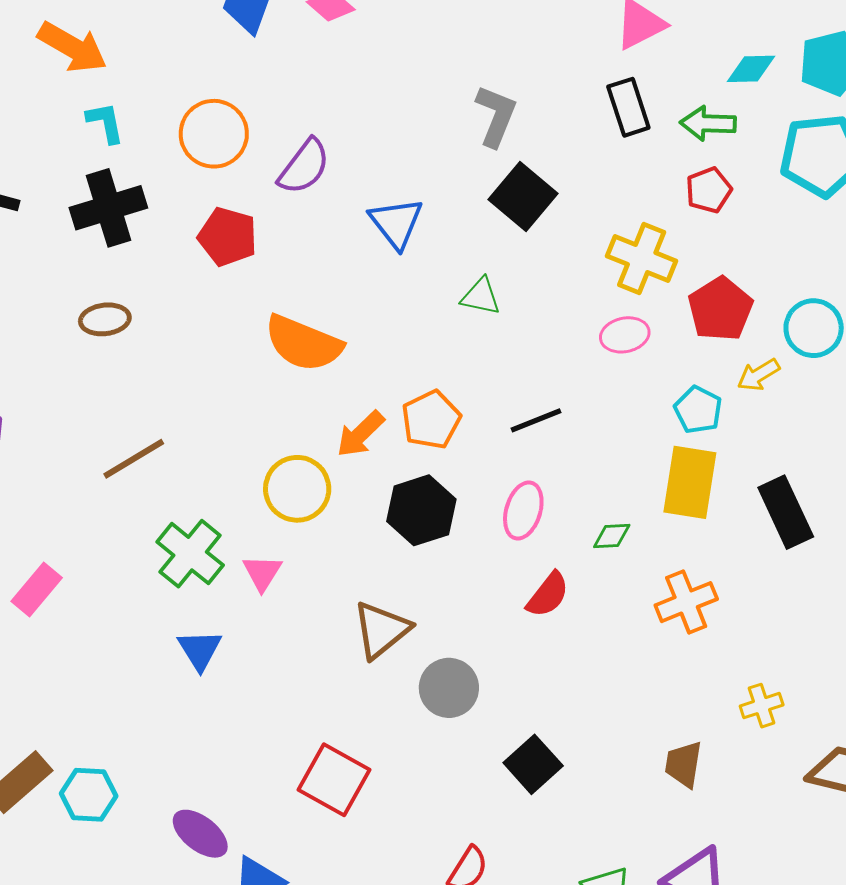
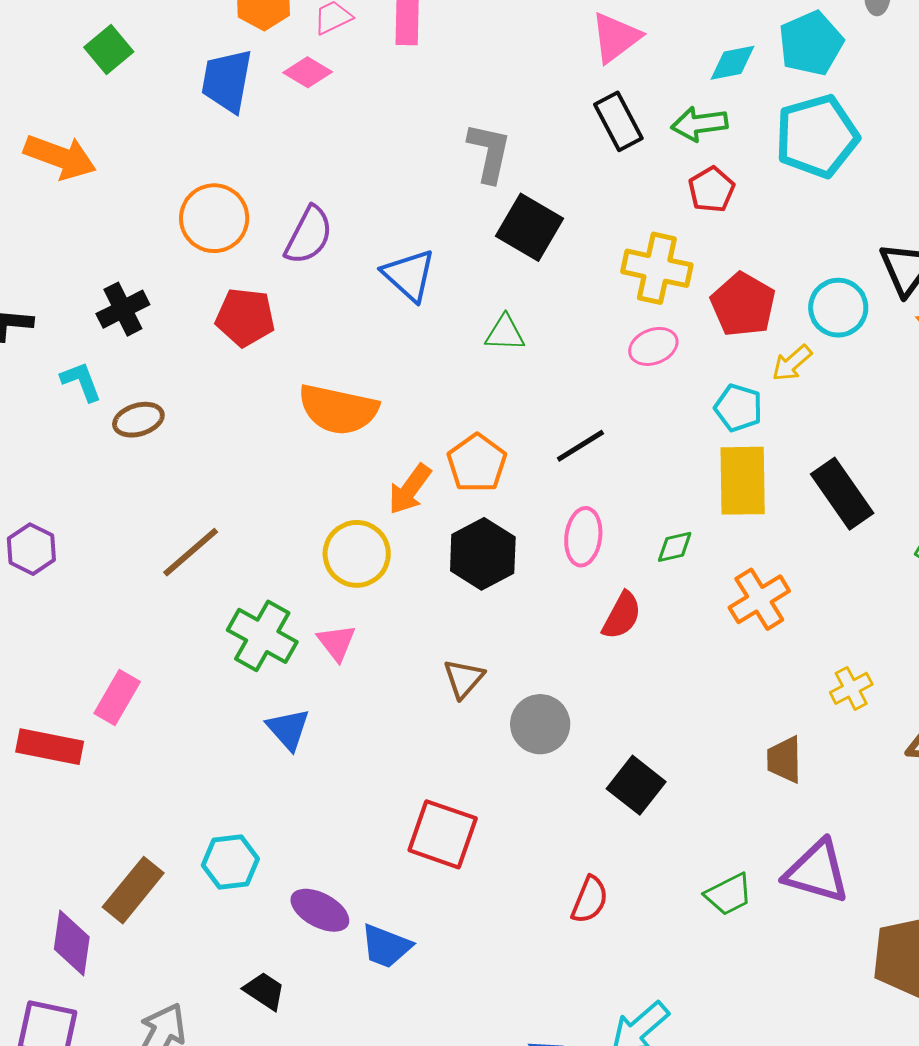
cyan L-shape: (105, 123) -> (81, 381), moved
black cross: (108, 208) -> (123, 309), size x0.7
brown triangle: (381, 630) -> (464, 679), size x0.7
cyan hexagon: (89, 795) -> (230, 862), moved

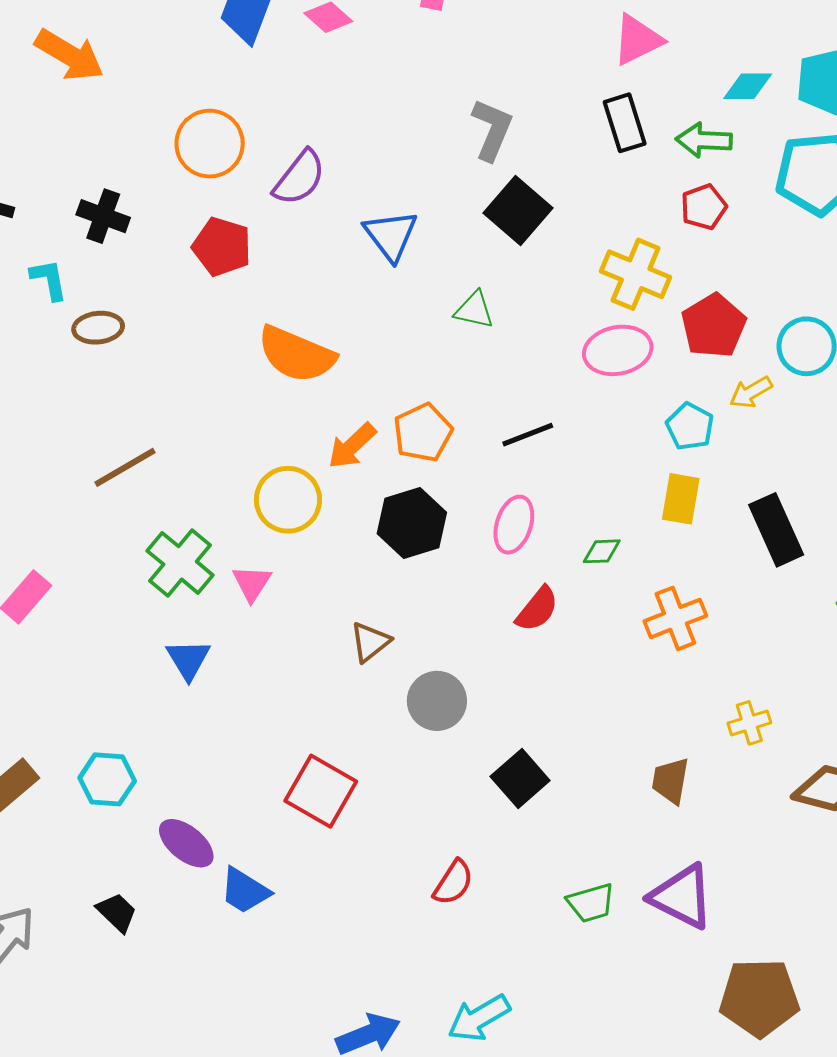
black cross: (123, 309) -> (103, 216), turned 36
pink ellipse: (653, 346) -> (618, 350), size x1.4
yellow rectangle: (743, 481) -> (681, 499), size x0.7

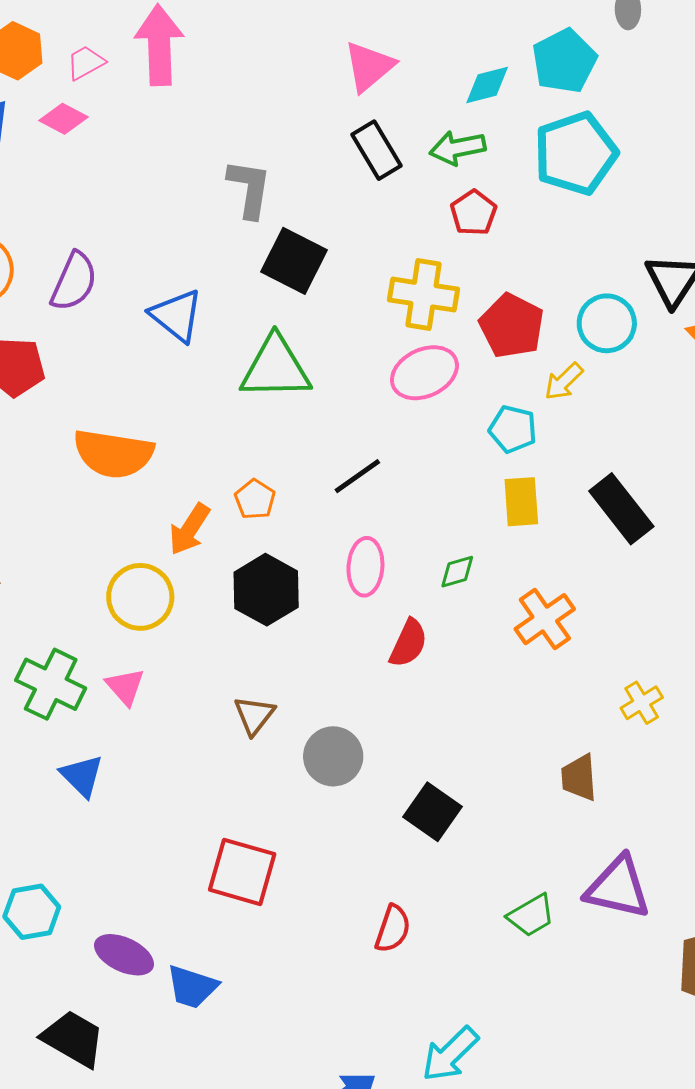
green triangle: (474, 310) -> (275, 368), size x1.8
orange pentagon: (423, 433) -> (255, 499), size x0.7
black trapezoid: (117, 912) -> (73, 1039), size x1.5

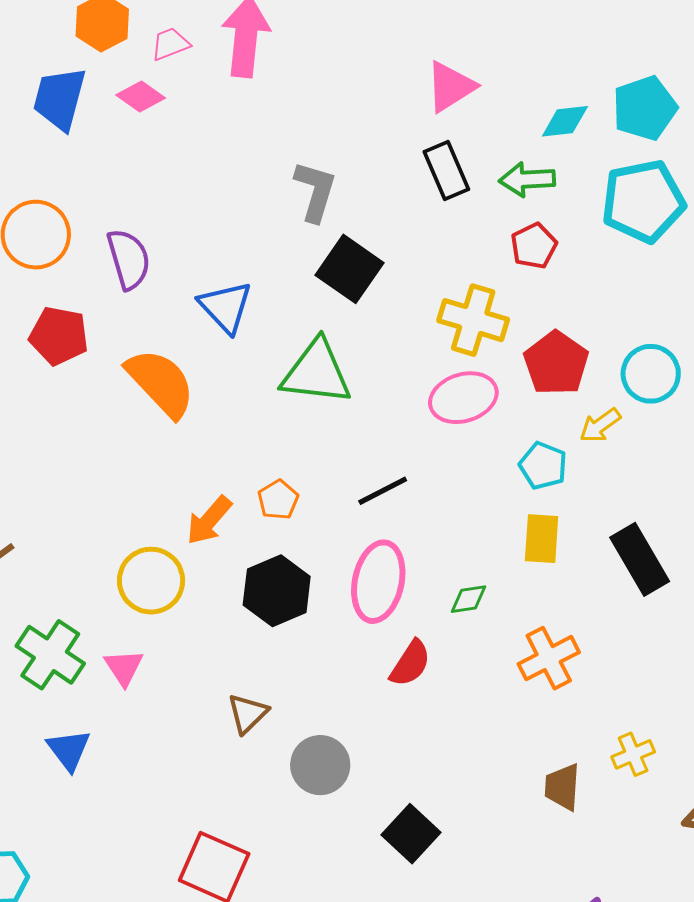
purple semicircle: (74, 282) -> (129, 259), turned -48
orange semicircle: (113, 454) -> (161, 383), moved, turned -150
pink ellipse: (365, 567) -> (378, 582), size x1.4
brown trapezoid: (579, 778) -> (562, 787), moved

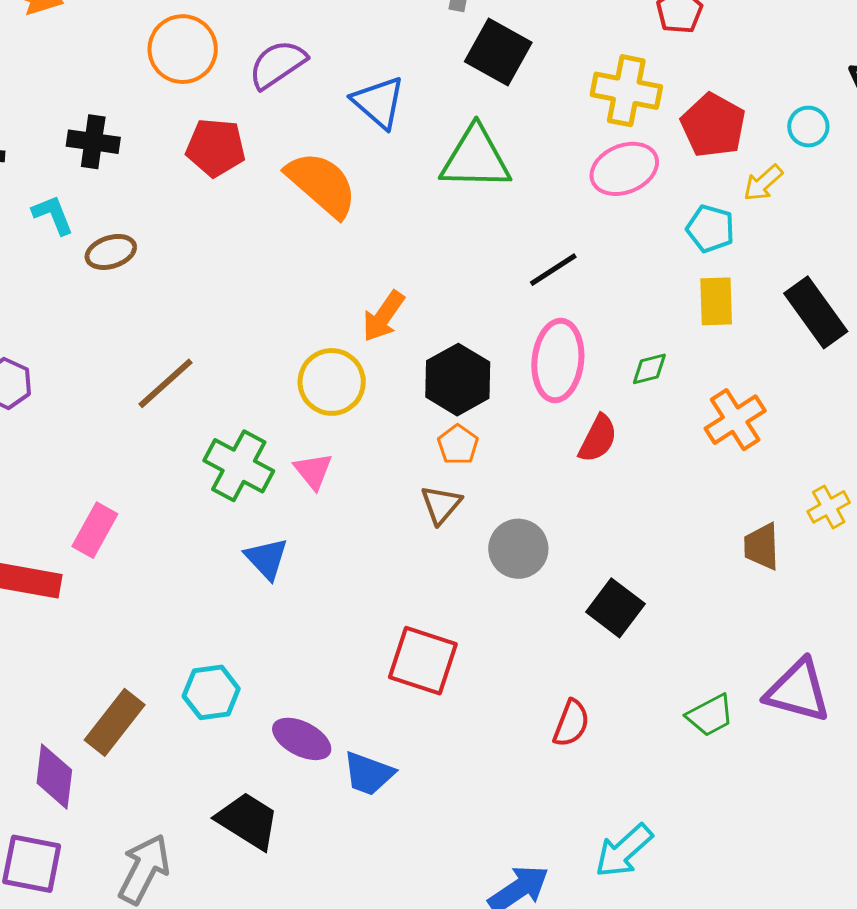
purple semicircle: (129, 259) -> (278, 64), turned -102
cyan circle: (651, 374) -> (808, 127), size x0.7
orange pentagon: (278, 500) -> (458, 445), moved

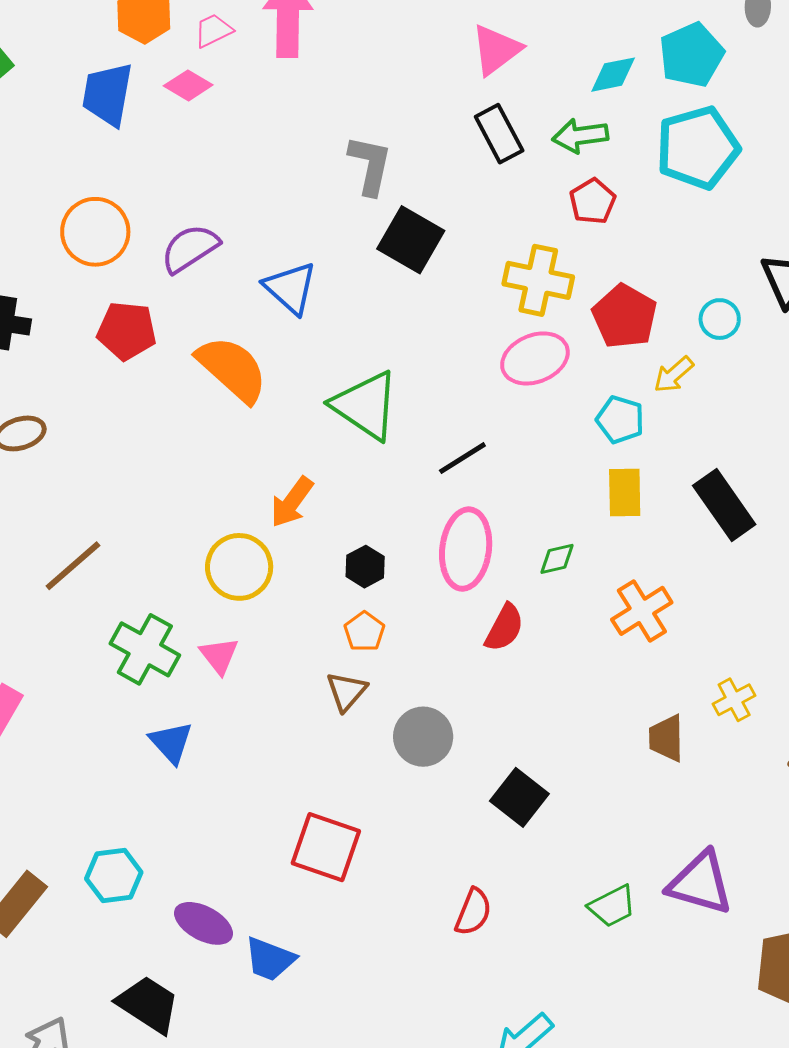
green triangle: (476, 158) -> (366, 405), moved, turned 32
black hexagon: (458, 380) -> (365, 567), size x0.6

